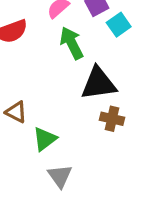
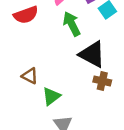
black triangle: (99, 83) -> (92, 54), turned 36

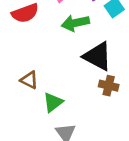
green arrow: (72, 24) -> (75, 23), turned -75

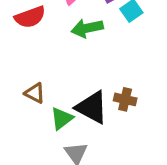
black triangle: (98, 56) -> (92, 107), moved

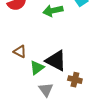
brown cross: (125, 99) -> (75, 80), moved

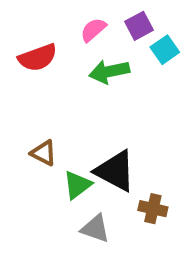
gray triangle: (46, 90) -> (95, 229), turned -35

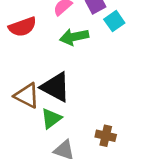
brown triangle: (44, 153) -> (27, 96), size x1.4
black triangle: (115, 171) -> (56, 87), moved

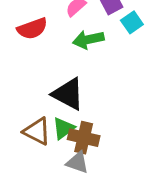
brown triangle: (27, 96) -> (37, 131), moved
brown cross: (106, 136) -> (84, 138), moved, size x1.4

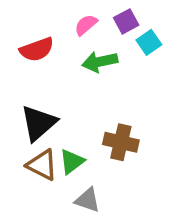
black triangle: (68, 94) -> (39, 123), moved, turned 51
brown cross: (84, 138) -> (121, 142), moved

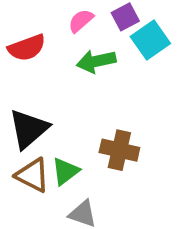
cyan square: (149, 42) -> (150, 40), size x1.4

